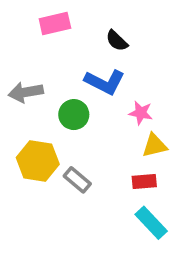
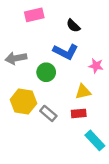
pink star: (141, 113) -> (96, 66), moved
yellow triangle: (155, 145) -> (83, 92), moved
red rectangle: (144, 182) -> (79, 113), moved

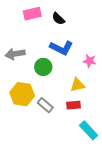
black semicircle: (73, 26) -> (58, 19), moved

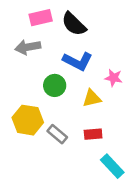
black semicircle: (58, 19) -> (74, 24), size x1.5
gray arrow: (15, 54) -> (28, 47), moved
yellow triangle: (77, 85) -> (92, 98), moved

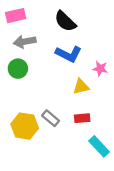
pink rectangle: (41, 18) -> (16, 16), moved
green circle: (55, 85) -> (18, 69), moved
yellow hexagon: (28, 120) -> (25, 126), moved

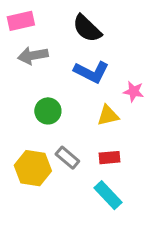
green circle: (18, 69) -> (48, 111), moved
cyan rectangle: (99, 146) -> (108, 195), moved

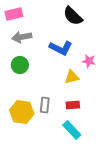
black semicircle: (87, 28) -> (73, 16), moved
green circle: (48, 111) -> (20, 65), moved
gray rectangle: (67, 158) -> (45, 105), turned 56

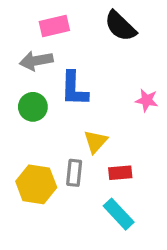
pink rectangle: (14, 14) -> (54, 26), moved
blue L-shape: (61, 48) -> (74, 89), moved, turned 65
yellow triangle: (72, 77) -> (96, 141), moved, turned -35

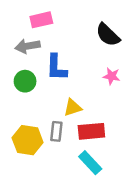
black semicircle: (120, 26) -> (108, 35), moved
yellow triangle: (96, 141) -> (73, 108), turned 30
red rectangle: (120, 173) -> (91, 131), size x1.5

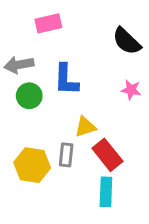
gray arrow: (28, 46) -> (19, 65), moved
red rectangle: (91, 131) -> (107, 155), turned 56
cyan rectangle: (90, 163) -> (106, 192), turned 45

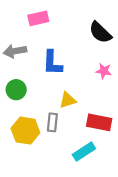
green circle: (29, 96) -> (16, 90), moved
red rectangle: (107, 155) -> (99, 122), moved, turned -40
cyan rectangle: (106, 192) -> (84, 152), turned 55

